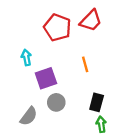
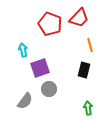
orange line: (85, 64) -> (90, 45), moved
black rectangle: (97, 102) -> (84, 70), moved

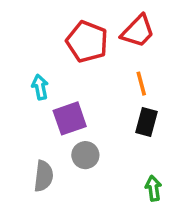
orange line: (90, 45) -> (141, 84), moved
gray semicircle: (25, 101) -> (43, 176), turned -30

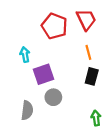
red trapezoid: (138, 31) -> (86, 20), turned -70

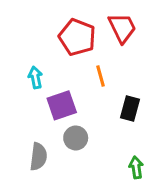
orange line: (88, 52) -> (100, 76), moved

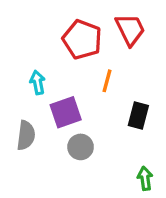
orange line: (100, 76) -> (107, 81), turned 30
gray semicircle: (38, 157) -> (26, 135), moved

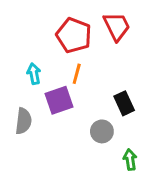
orange line: (107, 81) -> (77, 74), moved
black rectangle: (138, 116) -> (124, 103), turned -40
gray circle: (81, 147) -> (102, 131), moved

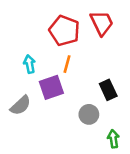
gray semicircle: (23, 121) -> (21, 105), turned 40

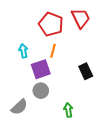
gray semicircle: (21, 105) -> (19, 107), moved
gray circle: (89, 114) -> (41, 91), moved
green arrow: (113, 139) -> (68, 110), moved

